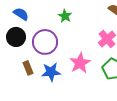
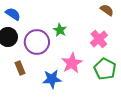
green star: (65, 16) -> (60, 30), moved
blue star: (51, 72) -> (52, 79), moved

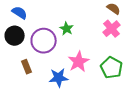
pink cross: (99, 39) -> (112, 29), moved

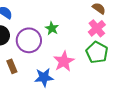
green pentagon: (112, 68) -> (97, 52), moved

